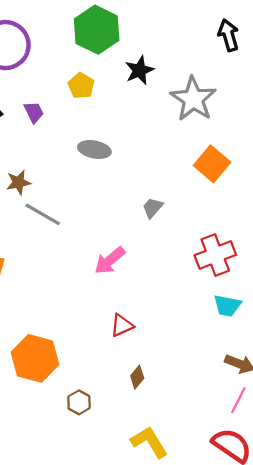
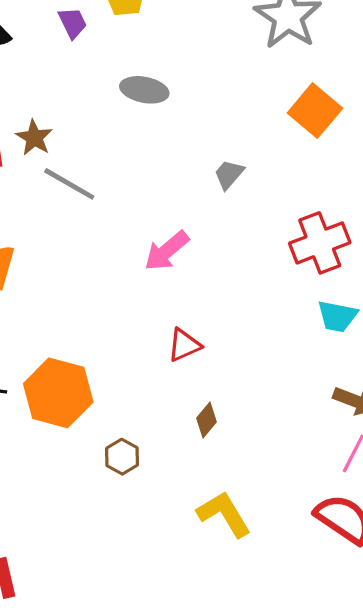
purple trapezoid: (34, 112) -> (73, 23), moved
brown star: (18, 182) -> (34, 138), turned -30

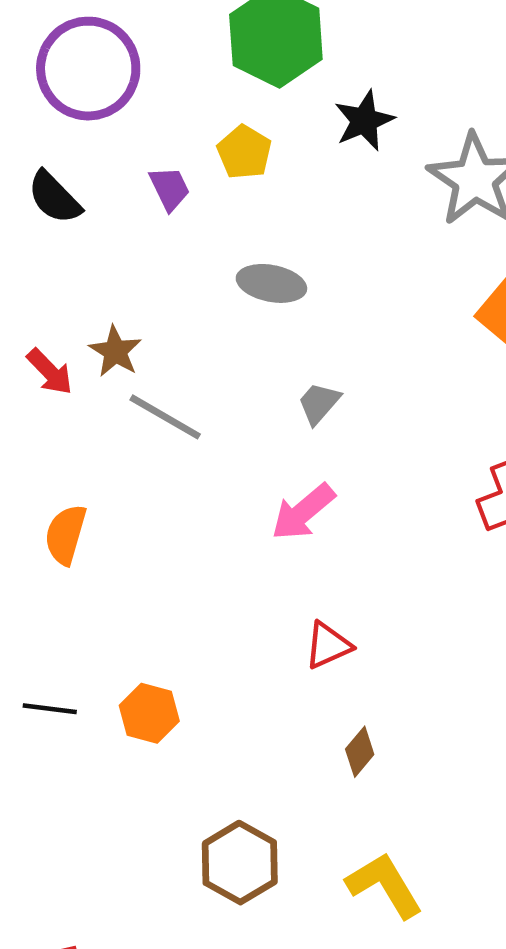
gray trapezoid: (229, 174) -> (319, 403), moved
orange hexagon: (58, 393) -> (149, 713), size x0.6
brown hexagon: (122, 457) -> (240, 863), moved, size x1.6

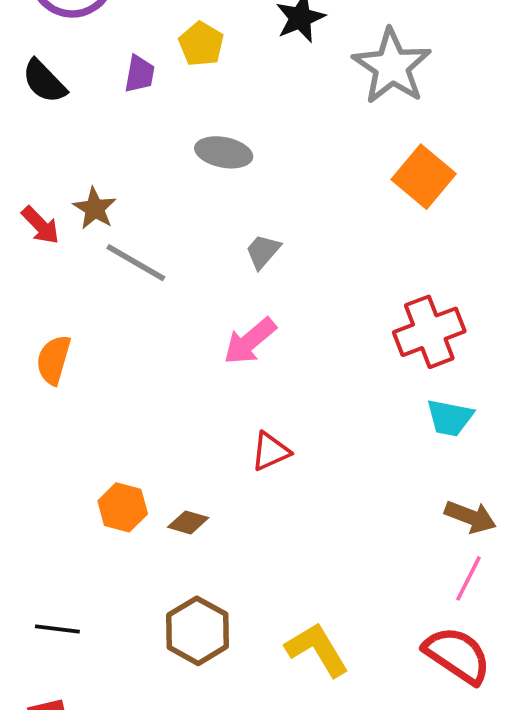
purple trapezoid: (170, 188) -> (140, 74), turned 36
black line: (50, 709) -> (57, 629), moved
brown diamond: (360, 752) -> (188, 522), moved, turned 66

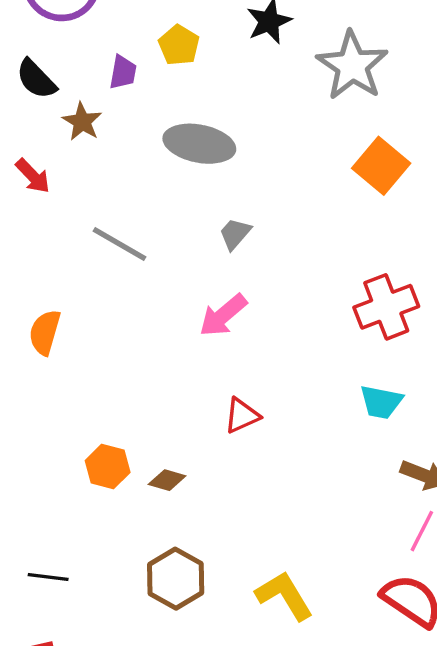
gray ellipse: (224, 152) -> (199, 144), size x1.4
brown star: (95, 208) -> (82, 122), moved
red arrow: (40, 225) -> (33, 176), moved
cyan trapezoid: (450, 418) -> (381, 402), moved

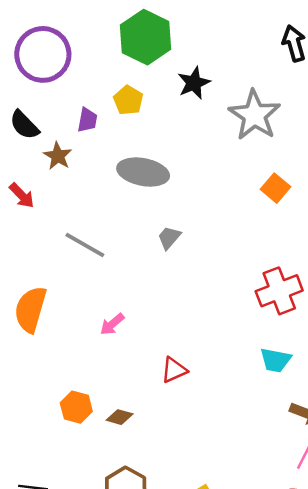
orange square: (381, 166) -> (275, 188), size x0.7
pink arrow: (223, 315) -> (112, 324), moved, size x0.7
orange semicircle: (45, 332) -> (30, 309), size x1.4

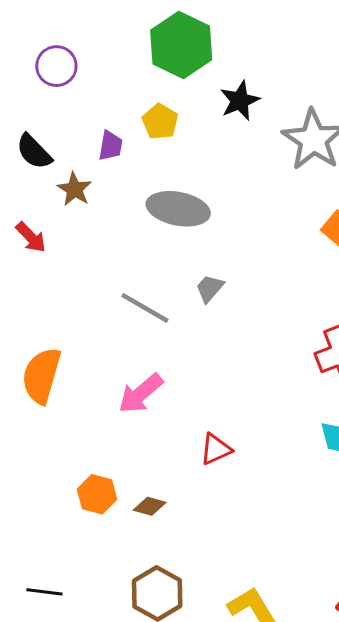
purple circle: (43, 54) -> (56, 66), size x0.6
gray line: (85, 245) -> (145, 308), moved
pink arrow: (112, 324) -> (141, 394), size x1.5

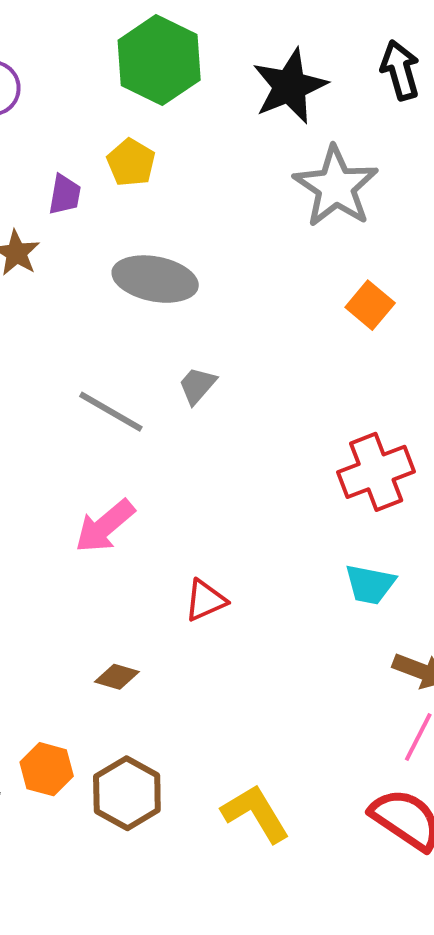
black star: (240, 101) -> (290, 86), moved, size x1.4
orange hexagon: (97, 494) -> (47, 769), moved

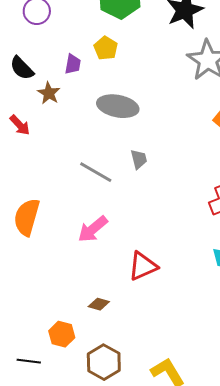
gray trapezoid: (197, 385) -> (139, 159), turned 125
red triangle: (205, 600) -> (143, 266), size x1.4
orange hexagon: (47, 769) -> (62, 334), moved

